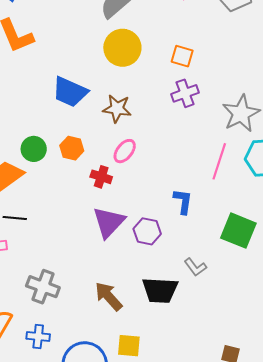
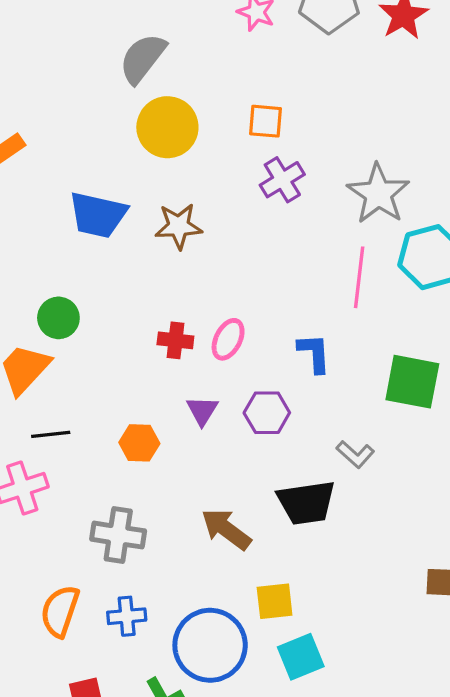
orange hexagon: (72, 148) -> (139, 443), moved
pink ellipse: (125, 151) -> (228, 339), moved
purple triangle: (109, 222) -> (202, 411), size x0.6

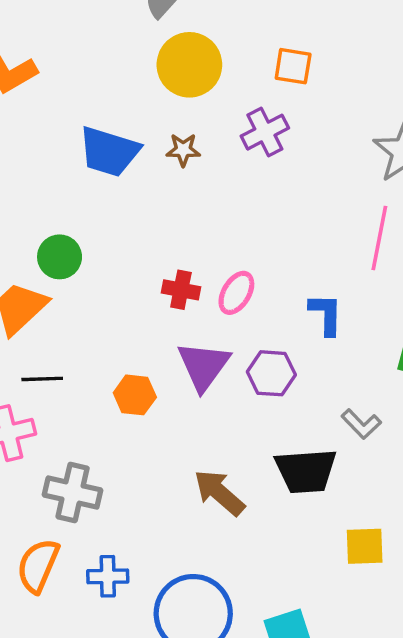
purple cross: (282, 180) -> (265, 132), moved
brown star: (179, 226) -> (183, 150), moved, size x0.7
purple triangle: (202, 411) -> (204, 366), size x1.6
gray cross: (118, 535) -> (73, 492), moved
yellow square: (275, 601) -> (365, 546), moved

